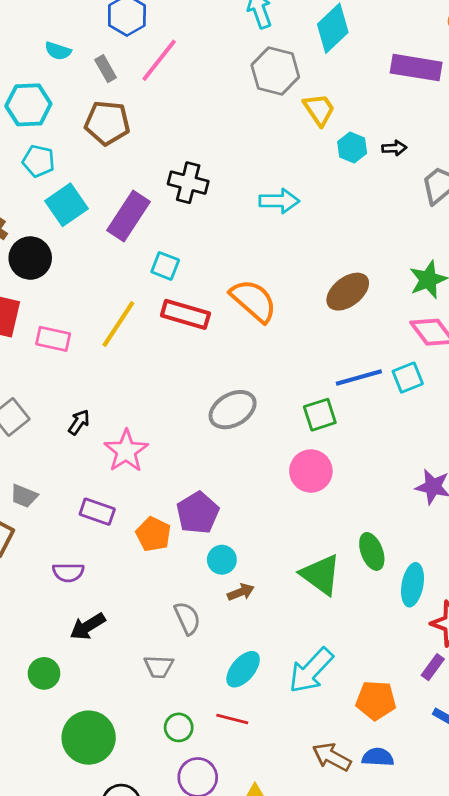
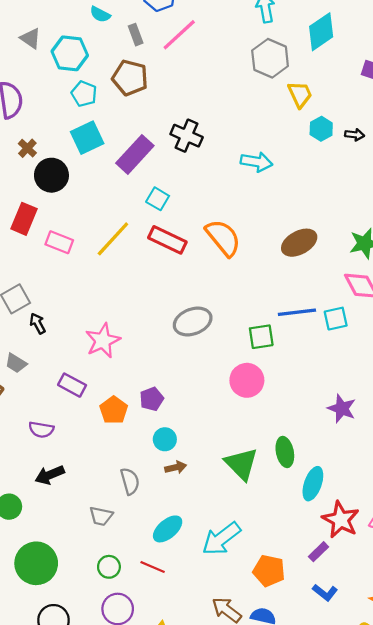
cyan pentagon: (39, 161) -> (84, 94), moved
black arrow: (79, 422) -> (38, 323), moved, turned -72
purple pentagon: (198, 513) -> (152, 399), size x0.7

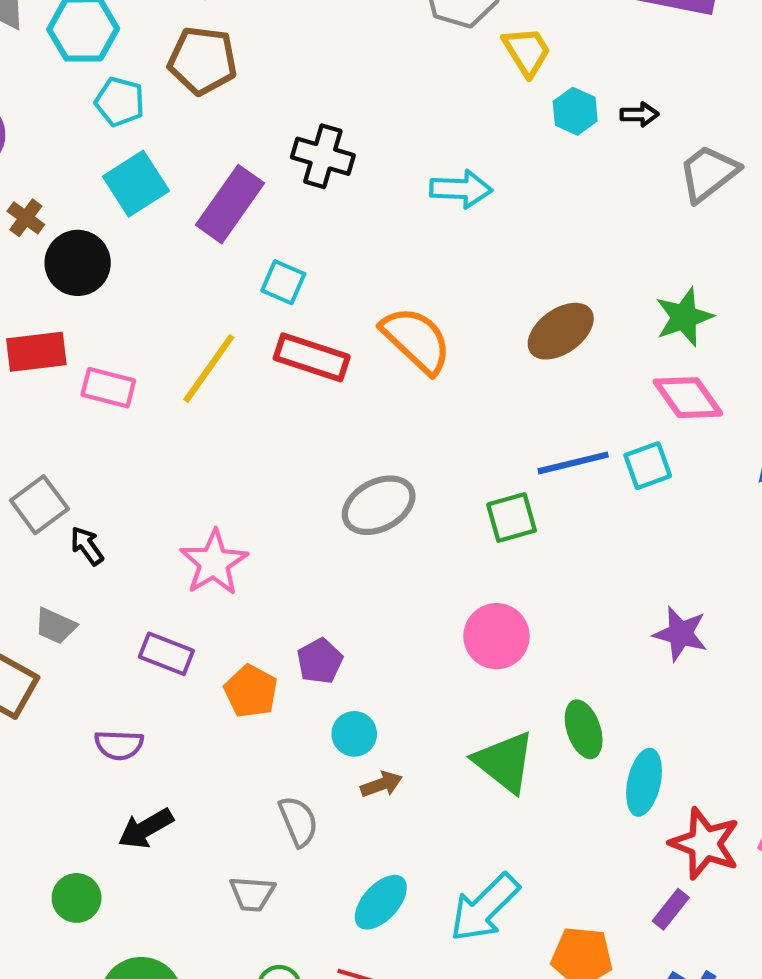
red rectangle: (24, 219) -> (36, 352), turned 68
pink circle: (247, 380) -> (496, 636), moved

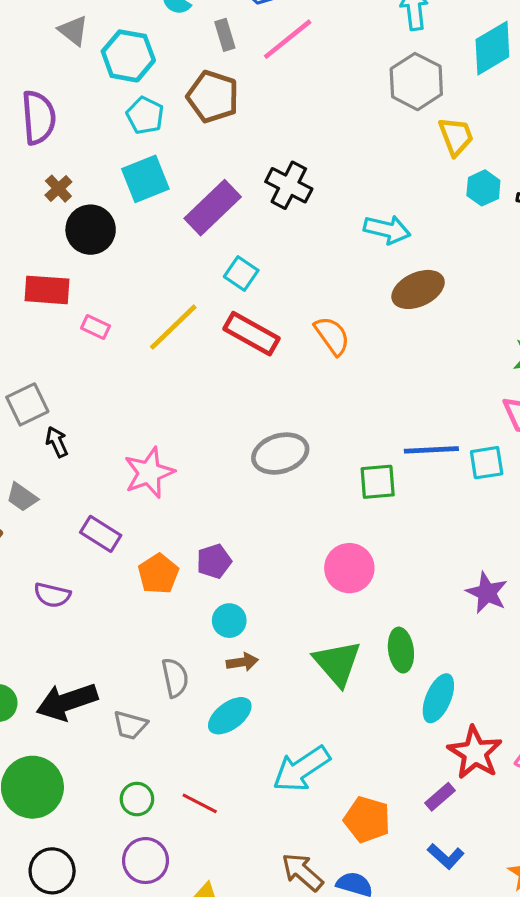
brown ellipse: (561, 331) -> (418, 289), moved
orange semicircle: (416, 340) -> (332, 336), size x0.7
pink rectangle: (108, 388) -> (96, 327), size x0.7
black arrow: (146, 829) -> (67, 702), moved, size x1.4
cyan ellipse: (381, 902) -> (230, 716), moved

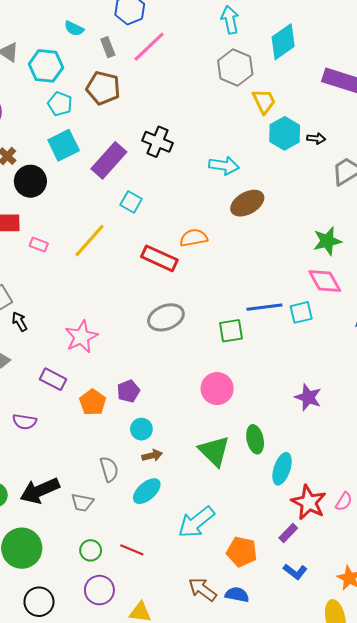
cyan hexagon: (483, 188) -> (285, 133), size x1.4
red rectangle: (252, 334) -> (159, 258), moved
orange semicircle: (332, 336) -> (194, 238), turned -60

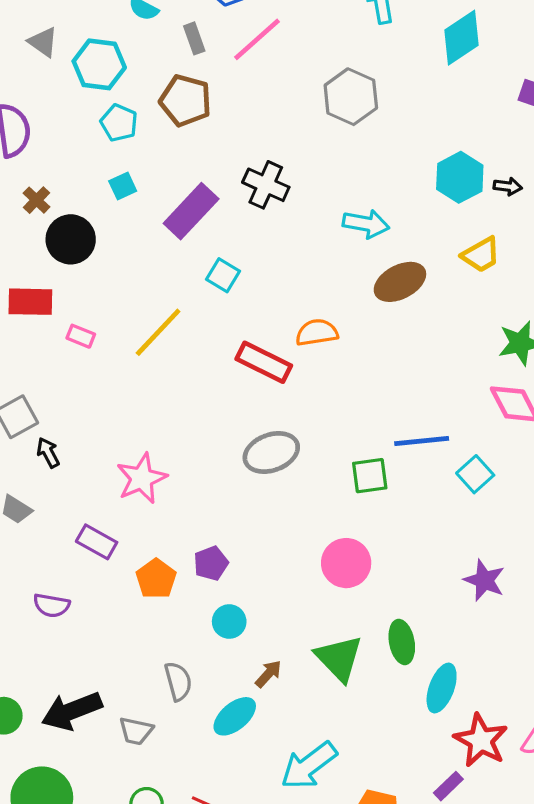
gray hexagon: (235, 67) -> (351, 97), moved
yellow trapezoid: (264, 101) -> (481, 255), moved, turned 84
cyan square: (64, 145) -> (123, 186), size x0.6
cyan square: (301, 312) -> (475, 474), moved, turned -30
brown arrow: (152, 455) -> (268, 674), moved, turned -36

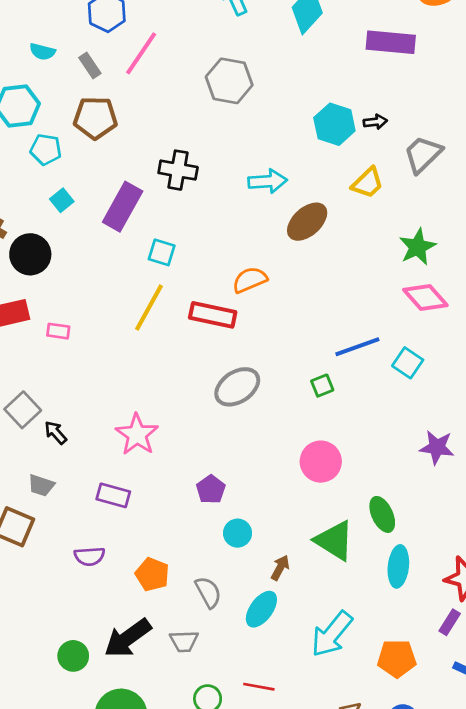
yellow line: (158, 332) -> (149, 308), moved
green square: (370, 476) -> (322, 386), size x0.7
orange pentagon: (156, 579) -> (152, 574), moved
cyan ellipse: (442, 688) -> (398, 566), moved

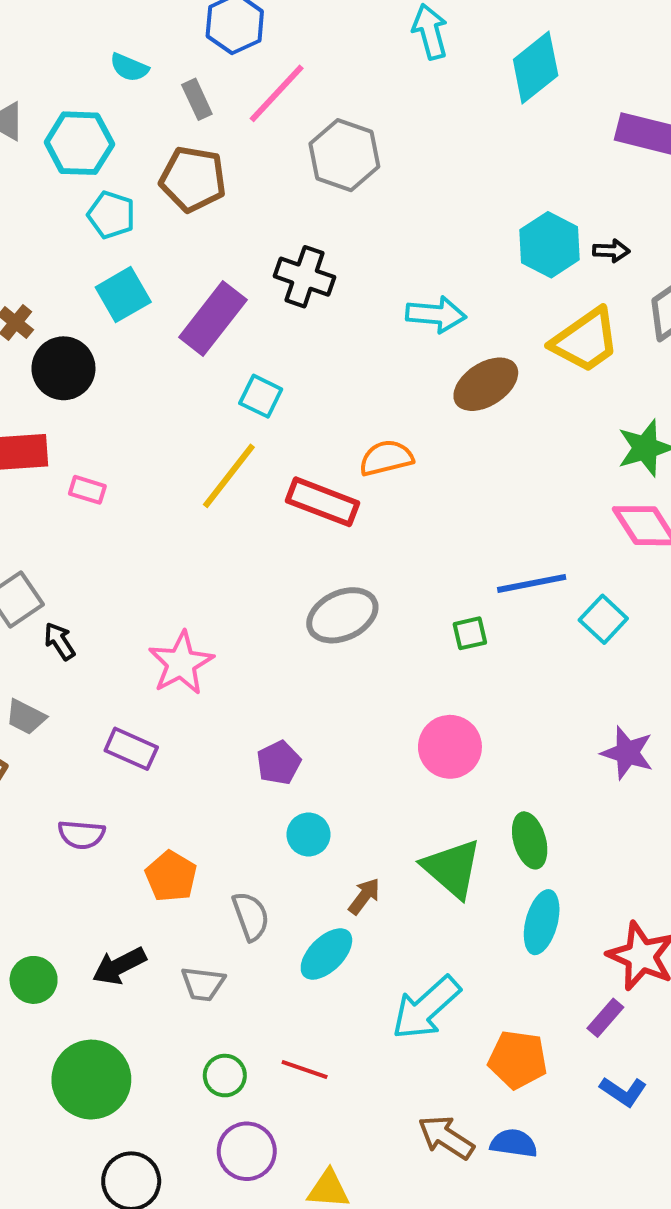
gray hexagon: (229, 81) -> (344, 155), moved
yellow trapezoid: (368, 183) -> (585, 340), size x1.4
cyan square: (62, 200) -> (123, 295), size x1.5
black arrow: (128, 638) -> (119, 966), size x0.7

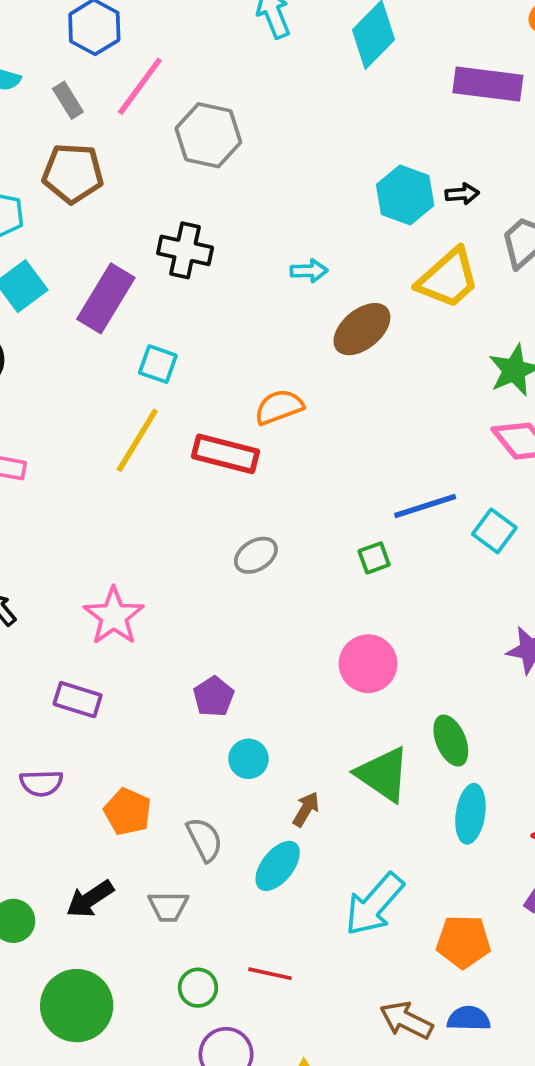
cyan arrow: (436, 315) -> (309, 271), size x0.7
gray ellipse: (342, 615) -> (256, 555), size x0.7

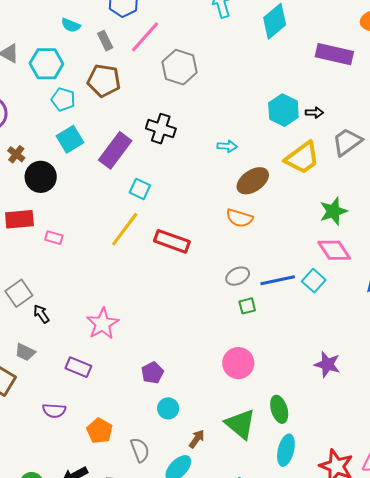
orange semicircle: (279, 407) -> (239, 218), moved, turned -148
cyan square: (494, 531) -> (314, 281), moved
gray ellipse: (256, 555) -> (238, 276), moved

